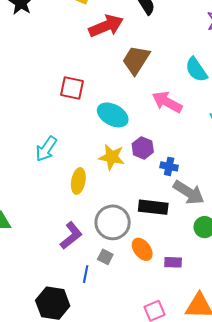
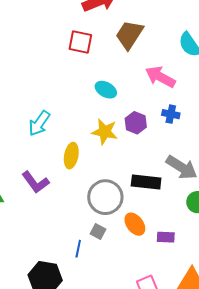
red square: (72, 88) -> (80, 42), moved
cyan ellipse: (113, 115) -> (106, 90), size x0.7
blue cross: (169, 166) -> (171, 114), moved
purple L-shape: (71, 236) -> (35, 182), moved, turned 92

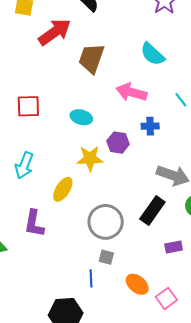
red square: (80, 42) -> (28, 106), moved
yellow ellipse: (71, 156) -> (63, 189), turned 35
purple L-shape: (35, 182) -> (34, 224), turned 60
black rectangle: (146, 182) -> (152, 211), moved, turned -48
orange ellipse: (135, 224) -> (137, 284), moved

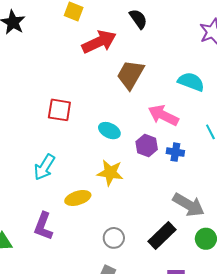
cyan semicircle: (152, 54) -> (191, 82), turned 148
purple hexagon: (118, 143) -> (147, 146), moved
yellow ellipse: (63, 189) -> (78, 198), turned 30
gray circle: (106, 222) -> (114, 238), size x0.6

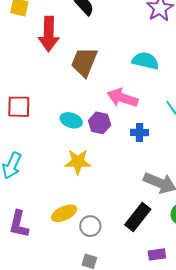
red arrow: (99, 42) -> (49, 34), turned 124
purple hexagon: (147, 146) -> (100, 123), moved
yellow ellipse: (78, 198) -> (64, 213), moved

